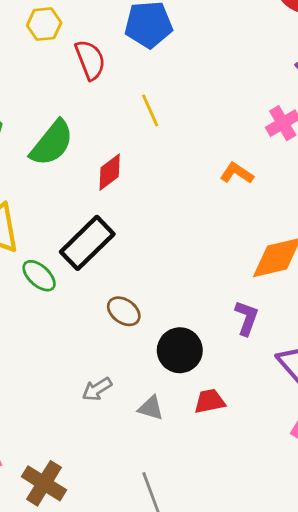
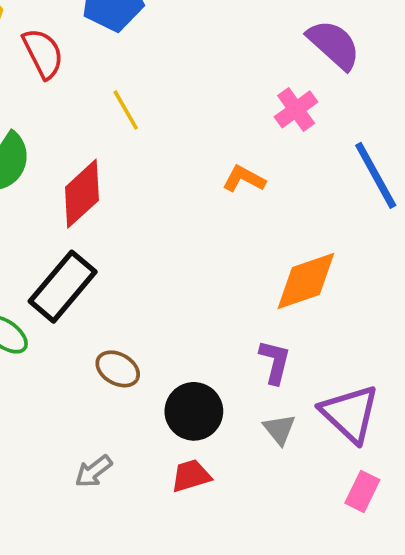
red diamond: (110, 172) -> (82, 194), size x1.4
red trapezoid: (210, 401) -> (191, 476), moved
gray triangle: (151, 408) -> (279, 429), moved, turned 40

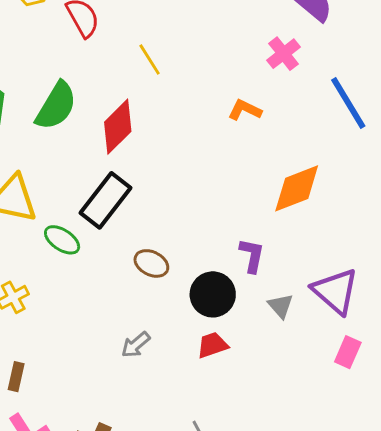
purple L-shape: (275, 362) -> (252, 255), moved

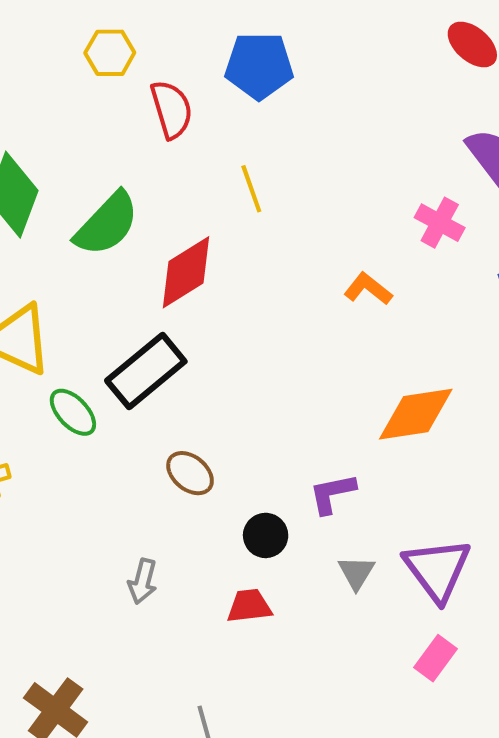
pink cross: (284, 54) -> (440, 223), turned -36
purple L-shape: (252, 255) -> (332, 493), turned -126
black circle: (213, 294) -> (266, 535), size x0.7
gray arrow: (136, 345) -> (143, 581), turned -48

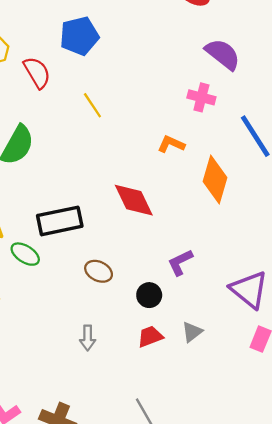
red diamond: (186, 272) -> (134, 200), moved, turned -69
black rectangle: (146, 371) -> (60, 221), turned 42
orange diamond: (416, 414) -> (215, 180), moved, turned -51
gray triangle: (356, 573) -> (192, 332), moved, turned 35

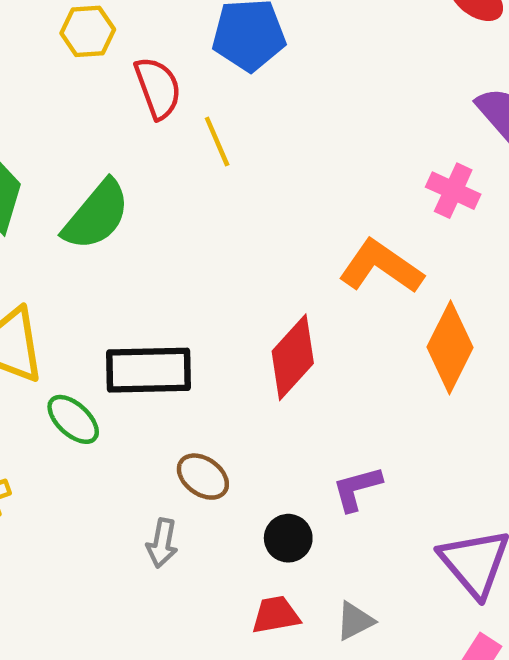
yellow line: (92, 105) -> (217, 142), moved
orange L-shape: (171, 144) -> (381, 267), size x1.6
red diamond: (134, 200) -> (293, 357), turned 57
gray arrow: (88, 338) -> (162, 543), moved

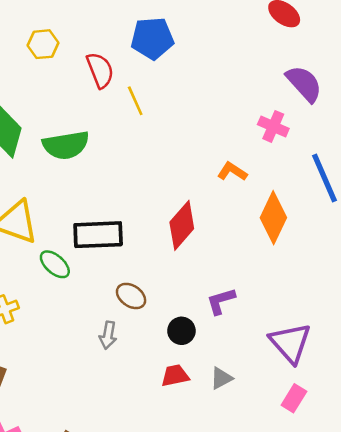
yellow hexagon: (88, 31) -> (43, 44), moved
green semicircle: (96, 215) -> (66, 145), turned 42
orange L-shape: (381, 267) -> (232, 172), size x0.6

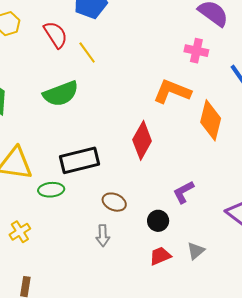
green semicircle: (66, 145) -> (61, 94), moved
orange L-shape: (232, 172) -> (172, 91), size x1.6
green ellipse: (55, 264) -> (51, 190), turned -35

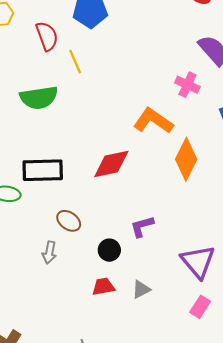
red diamond: (142, 140) -> (111, 164), turned 36

